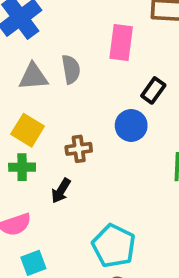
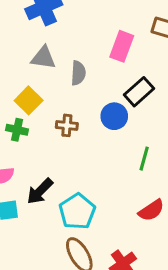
gray semicircle: (71, 69) -> (78, 73), moved
black rectangle: (153, 90) -> (139, 92), size x1.4
black arrow: (61, 191) -> (40, 191), moved, size x1.4

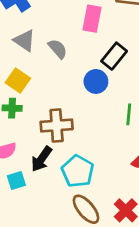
gray triangle: (43, 58) -> (24, 41), turned 35
gray semicircle: (78, 73) -> (58, 49), turned -35
brown cross: (67, 125) -> (57, 126), moved, size x1.6

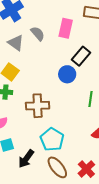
gray semicircle: (58, 49) -> (38, 34), moved
black arrow: (42, 159) -> (26, 159), moved

